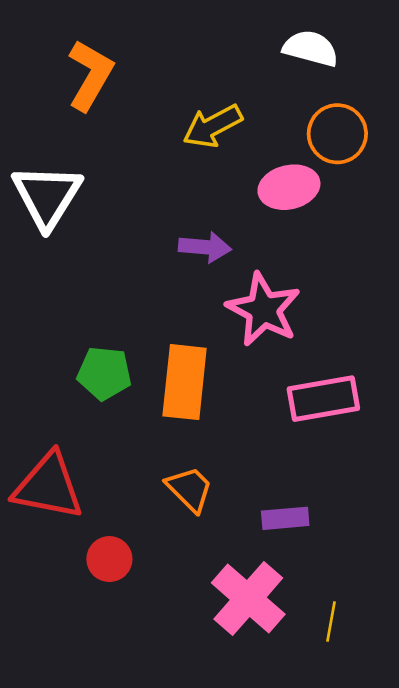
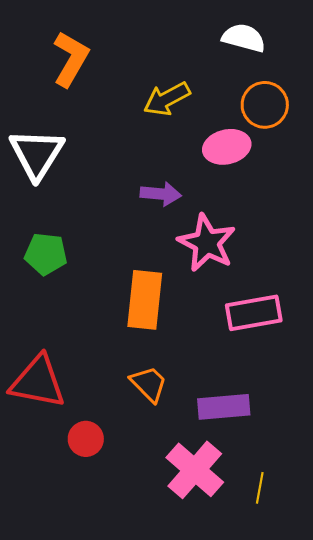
green pentagon: (104, 373) -> (46, 254), moved
purple rectangle: (285, 518) -> (224, 407), size x1.4

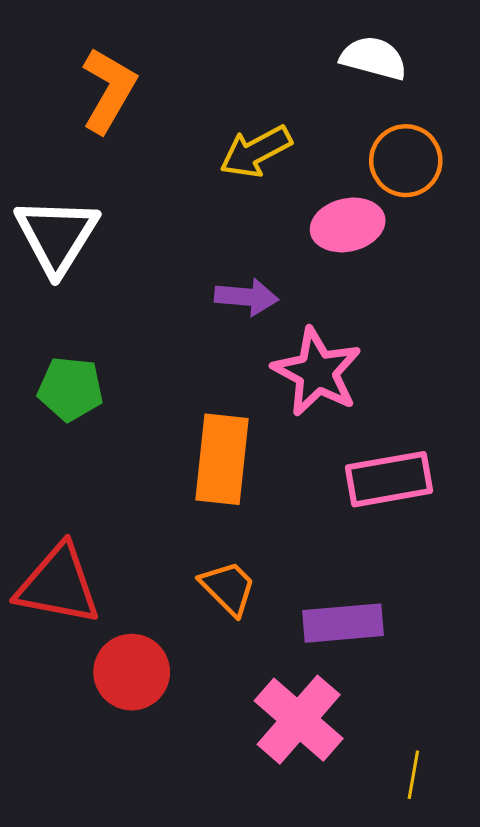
red circle: (86, 439) -> (132, 672), size x1.4
yellow line: (260, 488) -> (413, 775), moved

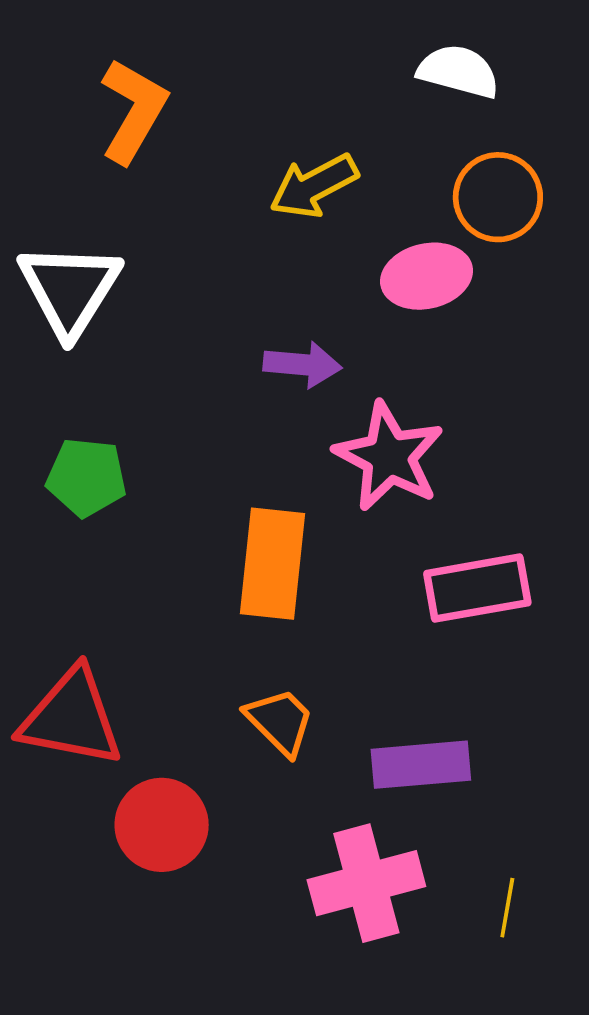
pink cross: (299, 720) -> (366, 883), turned 34
yellow line: (413, 775) -> (507, 908), moved

